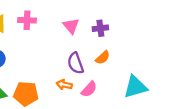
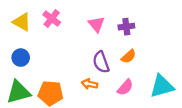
pink cross: (27, 20) -> (52, 19), turned 36
pink semicircle: (89, 89) -> (125, 87), moved

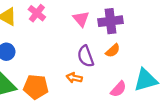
purple cross: (126, 27) -> (111, 21), size x1.5
pink semicircle: (125, 87) -> (118, 89), moved

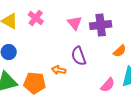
orange semicircle: (113, 51) -> (120, 51), moved
orange arrow: (74, 78) -> (59, 70), moved

